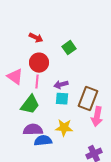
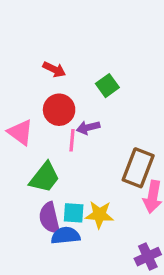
pink line: (37, 82) -> (72, 140), moved
purple arrow: (61, 85) -> (88, 127), moved
cyan square: (62, 99) -> (74, 213), moved
purple semicircle: (33, 130) -> (49, 218), turned -102

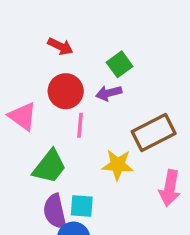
purple arrow: (88, 127) -> (109, 93), moved
brown rectangle: (138, 168) -> (154, 132), moved, turned 42
yellow star: (99, 215) -> (118, 165), moved

